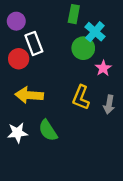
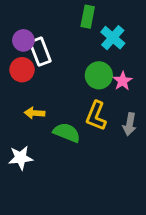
purple circle: (16, 21) -> (23, 40), moved
green circle: (83, 48) -> (99, 75), moved
yellow arrow: (29, 95) -> (35, 113), size x0.6
green semicircle: (48, 130) -> (67, 133), moved, turned 145

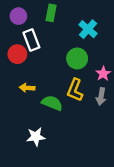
green rectangle: (88, 17) -> (51, 13), moved
purple circle: (23, 40) -> (18, 16), moved
pink star: (123, 81) -> (103, 74), moved
white star: (21, 158) -> (36, 137), moved

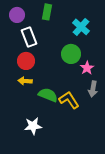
red circle: (17, 54) -> (26, 61), moved
pink star: (103, 74) -> (87, 68), moved
yellow L-shape: (75, 90) -> (69, 100), moved, turned 125

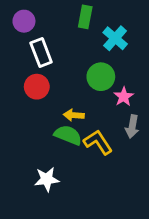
green rectangle: (47, 12) -> (85, 17), moved
yellow arrow: (25, 81) -> (74, 115), moved

